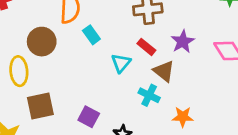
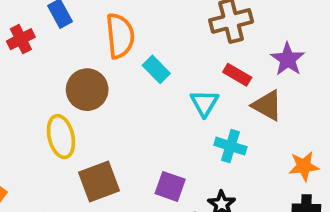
cyan cross: (149, 95) -> (230, 146), moved

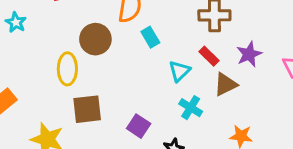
brown triangle: (267, 105) -> (225, 84), turned 50

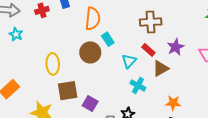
brown circle: (95, 39) -> (90, 52), moved
purple square: (139, 126) -> (90, 104), moved

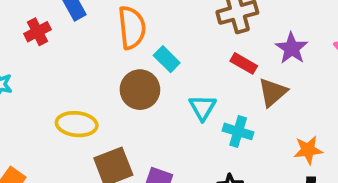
cyan triangle: (129, 61) -> (202, 107), moved
yellow ellipse: (53, 64) -> (77, 124), turned -70

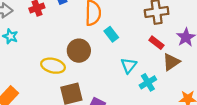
brown circle: (140, 90) -> (79, 51), moved
cyan cross: (238, 131) -> (148, 82), turned 35

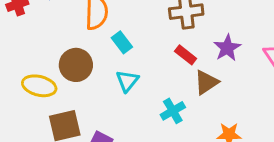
cyan triangle: (129, 65) -> (127, 81), moved

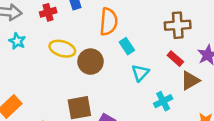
cyan triangle: (127, 81) -> (140, 73), moved
yellow ellipse: (39, 86) -> (62, 49), moved

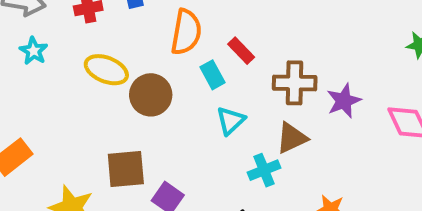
brown cross: (178, 25) -> (295, 83), moved
red rectangle: (175, 59) -> (241, 51), moved
brown triangle: (190, 81) -> (292, 138), moved

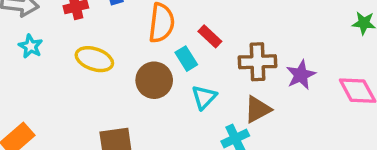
brown circle: (151, 95) -> (154, 80), moved

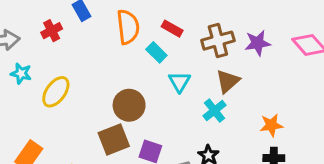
yellow ellipse: (94, 59) -> (56, 92), moved, turned -60
purple star: (301, 75) -> (258, 43), turned 30
brown circle: (154, 80) -> (129, 105), moved

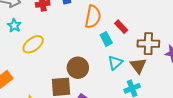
brown triangle: (228, 81) -> (138, 66), moved, turned -42

